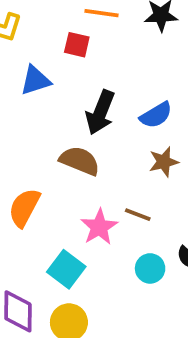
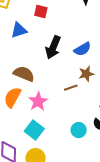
brown semicircle: (80, 161) -> (24, 74), moved
brown line: (138, 215) -> (71, 88), moved, turned -40
pink star: (99, 227) -> (38, 101), moved

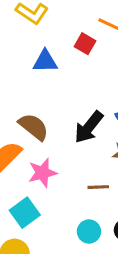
black arrow: (53, 47) -> (89, 127), moved
brown line: (71, 88) -> (98, 187), moved

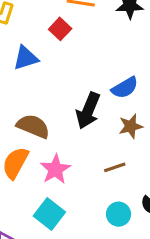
red square: (85, 44) -> (60, 29), turned 30

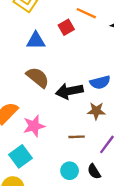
black arrow: (88, 111) -> (69, 91), turned 40
brown semicircle: (33, 126) -> (38, 77), moved

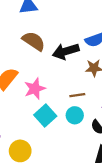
cyan square: (21, 156) -> (45, 115), moved
cyan circle: (70, 171) -> (75, 115), moved

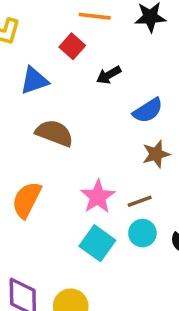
black arrow: (66, 51) -> (109, 75), moved, size x0.6
pink star: (35, 89) -> (98, 197), moved

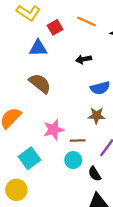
red square: (72, 46) -> (55, 27), moved
cyan square: (97, 243) -> (30, 158), moved

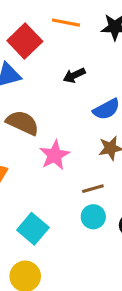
red square: (55, 27) -> (25, 41), size x1.5
pink star: (54, 130) -> (55, 155), moved

